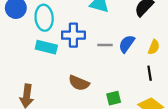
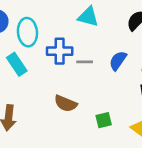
gray line: (105, 45) -> (85, 62), moved
cyan rectangle: (46, 47) -> (17, 64), moved, turned 42

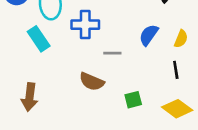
gray line: (85, 62) -> (112, 53), moved

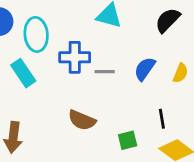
gray line: (112, 53) -> (105, 72), moved
black line: (176, 70) -> (162, 119), moved

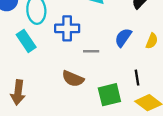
gray line: (105, 72) -> (91, 51), moved
green square: (128, 140) -> (109, 95), size x1.5

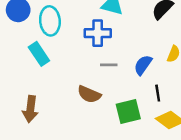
blue cross: (67, 28) -> (98, 33), moved
blue semicircle: (123, 38) -> (143, 65), moved

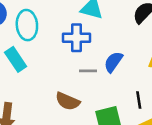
blue semicircle: (143, 65) -> (113, 62), moved

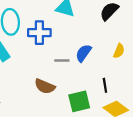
blue cross: (77, 38) -> (39, 33), moved

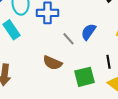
gray line: (62, 61) -> (68, 39), turned 48

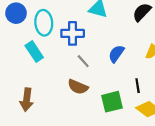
gray line: (68, 39) -> (83, 61), moved

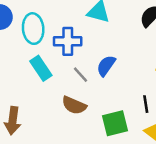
cyan rectangle: (34, 52) -> (41, 68), moved
blue semicircle: (116, 54) -> (106, 66), moved

